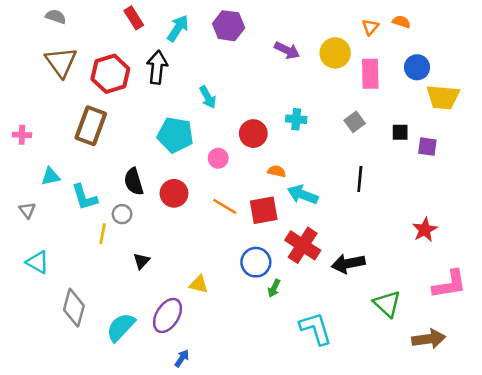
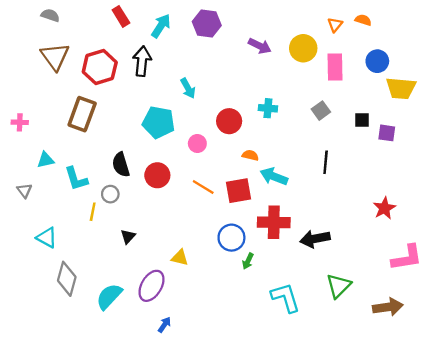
red cross: (303, 245) -> (274, 222), turned -32
cyan triangle: (38, 262) -> (47, 238), moved
green triangle: (387, 304) -> (339, 286), moved, turned 32

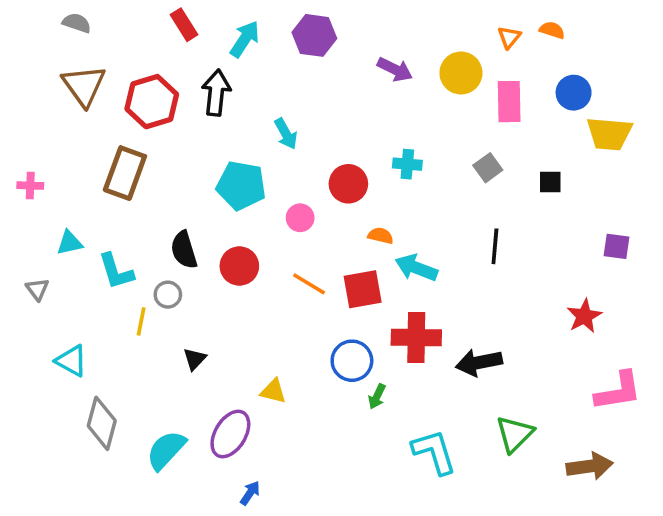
purple square: (387, 133) -> (616, 246), moved

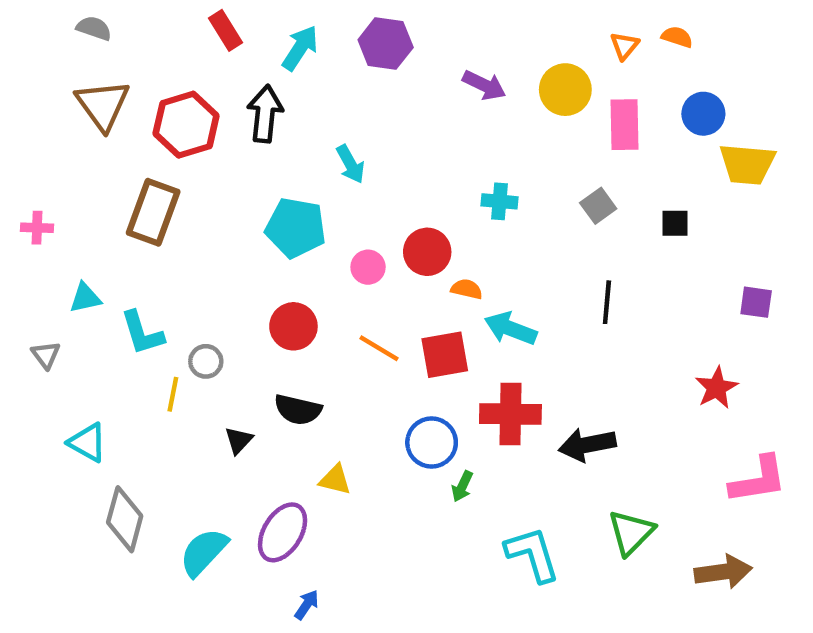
red circle: (348, 184) -> (427, 252), moved
black semicircle: (184, 250) -> (298, 410), moved, turned -60

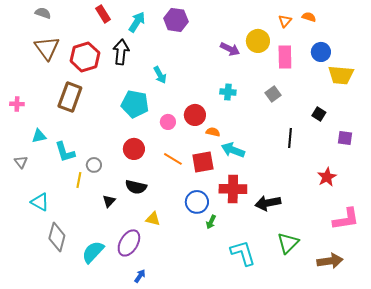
purple arrow: (484, 85) -> (230, 49), moved
black square: (675, 223) -> (319, 114), moved, turned 32
black line: (607, 302) -> (290, 138), moved

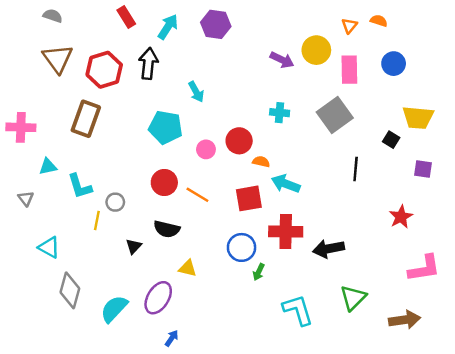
yellow trapezoid: (341, 75) -> (418, 118), moved
gray square: (273, 94) -> (335, 115), size x1.8
pink cross: (17, 104) -> (21, 127), size x1.6
orange line: (173, 159) -> (197, 195), moved

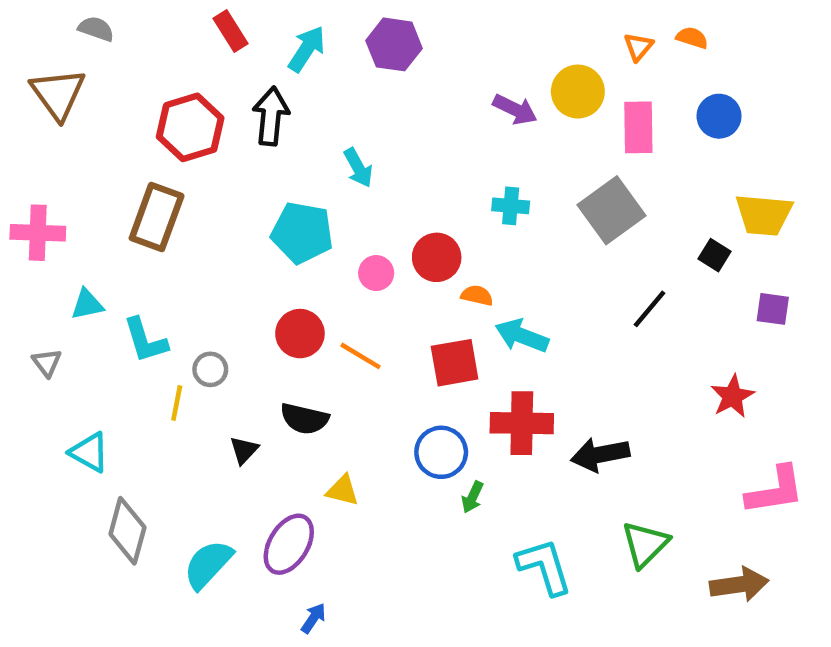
brown triangle: (58, 59) -> (58, 94), moved
black line: (356, 169) -> (650, 309), turned 35

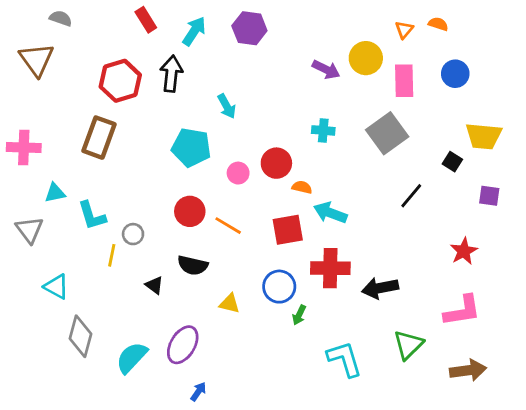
gray triangle: (47, 363) -> (29, 230), size x1.5
black triangle: (244, 450) -> (154, 285), turned -36
yellow triangle: (343, 490) -> (230, 304), moved
pink L-shape: (775, 490) -> (462, 311), moved

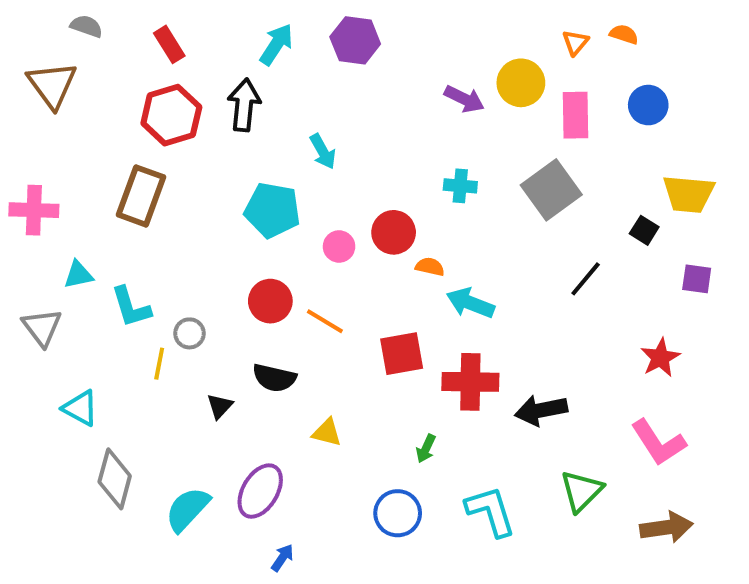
red rectangle: (146, 20) -> (169, 44), moved
red square: (288, 230) -> (402, 354), moved
black triangle: (154, 285) -> (220, 406), turned 36
blue circle: (279, 287) -> (398, 513), moved
pink L-shape: (462, 311) -> (658, 443), turned 66

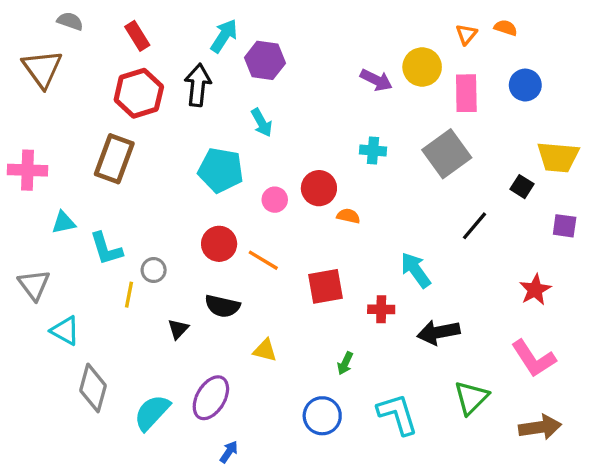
purple hexagon: (355, 40) -> (265, 60), moved
cyan arrow: (470, 303) -> (416, 270), moved, turned 33
gray triangle: (42, 327) -> (34, 285), moved
red cross: (470, 382) -> (381, 309), size x0.6

